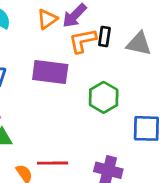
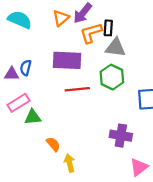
gray triangle: (139, 44) -> (115, 48), moved
red line: (53, 163) -> (77, 89), moved

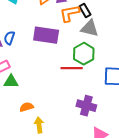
black rectangle: (108, 28) -> (85, 10), turned -40
red line: (77, 89) -> (72, 68), moved
orange semicircle: (53, 144) -> (27, 107), turned -72

